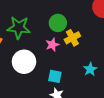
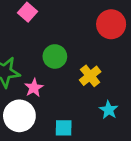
yellow cross: (72, 38) -> (90, 76), moved
pink star: (52, 45) -> (34, 88), moved

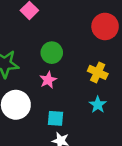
yellow cross: (90, 76) -> (98, 72), moved, turned -30
pink star: (34, 88) -> (48, 80), moved

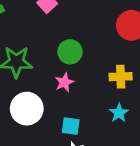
yellow cross: (98, 72) -> (121, 77), turned -30

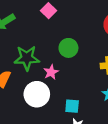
pink star: (64, 82) -> (51, 72), moved

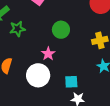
green star: (27, 58) -> (17, 29), moved, size x0.7

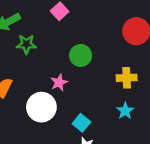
cyan square: (71, 82) -> (81, 123), turned 32

